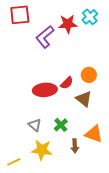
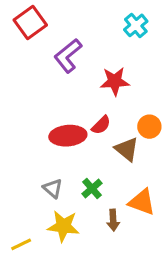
red square: (20, 15) -> (30, 22), turned -30
red star: (68, 24) -> (115, 81), moved
orange circle: (89, 75) -> (149, 127), moved

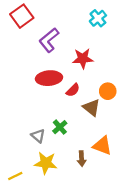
red ellipse: (68, 136) -> (49, 78), moved
green cross: (92, 188) -> (60, 127), moved

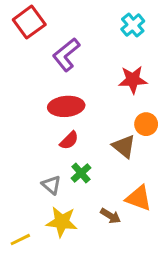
red star: (83, 59) -> (133, 80), moved
red semicircle: (73, 90) -> (69, 140), moved
brown arrow: (82, 159) -> (111, 216), turned -56

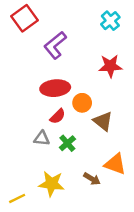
orange circle: (146, 124) -> (82, 103), moved
gray triangle: (51, 185) -> (42, 138), moved, turned -35

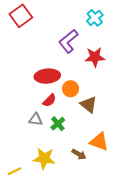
purple L-shape: (55, 45) -> (68, 41), moved

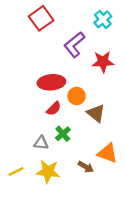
red square: (21, 16) -> (41, 18), moved
gray triangle: (36, 119) -> (41, 143), moved
yellow line: (15, 171) -> (16, 171), moved

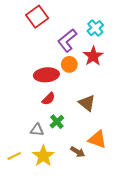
cyan cross: (103, 19) -> (95, 28), moved
red star: (103, 62) -> (93, 56), turned -30
orange circle: (77, 96) -> (69, 64), moved
yellow star: (48, 171) -> (43, 156), turned 30

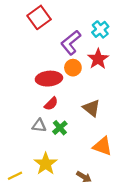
gray triangle: (37, 130) -> (39, 126), moved
brown arrow: (78, 152) -> (84, 177), moved
yellow line: (14, 156) -> (15, 176), moved

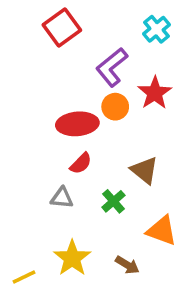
cyan cross: (100, 29) -> (156, 29), moved
green cross: (60, 128) -> (113, 201), moved
brown arrow: (84, 177) -> (127, 265), moved

